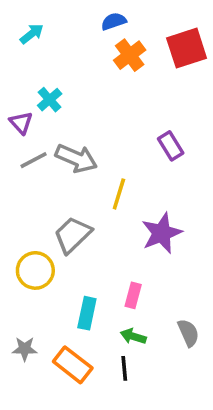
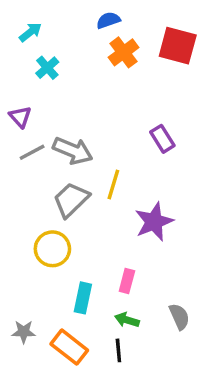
red square: (187, 48) -> (178, 46), turned 33
cyan cross: (50, 100) -> (47, 68), moved
gray trapezoid: (73, 235) -> (71, 200), moved
yellow circle: (35, 270) -> (52, 249), moved

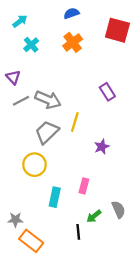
orange cross: (124, 52) -> (73, 42), moved
purple star: (154, 222) -> (102, 147), size x0.6
green arrow: (127, 320) -> (94, 216), moved, turned -56
orange rectangle: (69, 347) -> (31, 241), moved

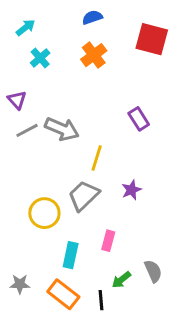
gray trapezoid: (47, 132) -> (84, 196), moved
orange rectangle: (31, 241) -> (63, 294), moved

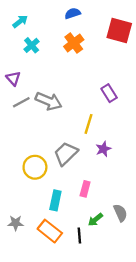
yellow line: (97, 158) -> (89, 124), moved

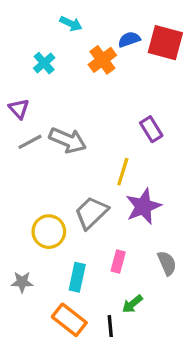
blue semicircle: (73, 13) -> (129, 39), moved
cyan arrow: (20, 21) -> (71, 24), moved, turned 63
purple star: (103, 149) -> (143, 206), size x1.6
gray semicircle: (120, 213) -> (167, 263), moved
gray star: (16, 223) -> (22, 282), moved

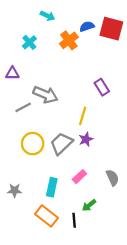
purple triangle: (19, 109) -> (12, 73), turned -48
gray line: (30, 142) -> (23, 107), moved
purple star: (143, 206) -> (86, 139), moved, size x0.6
yellow circle: (49, 232) -> (33, 144), moved
pink rectangle: (118, 262) -> (79, 177), turned 32

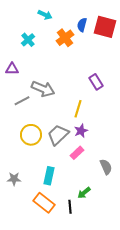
blue semicircle: (87, 26) -> (82, 25), turned -56
pink rectangle: (79, 177) -> (77, 153), moved

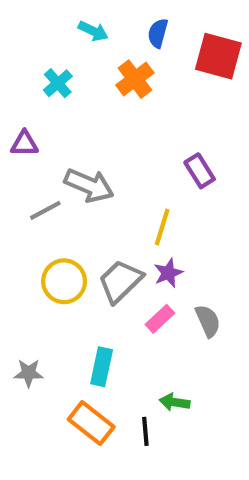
blue semicircle: (82, 25) -> (158, 33), moved
gray semicircle: (106, 167) -> (208, 321), moved
green arrow: (84, 193) -> (175, 402), turned 48

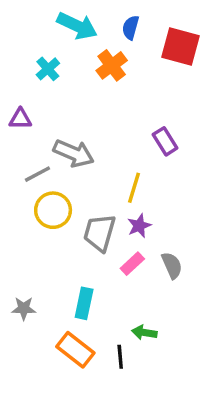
cyan arrow: (93, 31) -> (77, 26), size x1.6
yellow circle: (64, 281) -> (53, 210), moved
gray trapezoid: (120, 281) -> (100, 233), turned -30

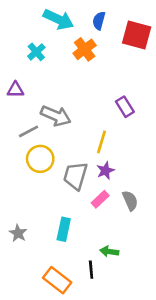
gray star: (24, 308) -> (18, 233), turned 30
orange rectangle: (75, 350) -> (57, 280), moved

